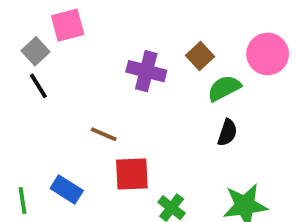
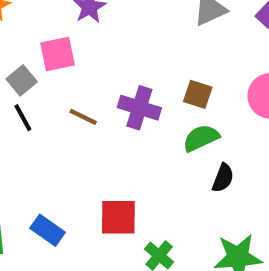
brown square: (200, 56) -> (198, 94), turned -32
green semicircle: (224, 88) -> (201, 138), moved
brown line: (104, 134) -> (83, 117), moved

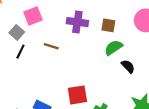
purple cross: (139, 108) -> (77, 22), moved
black line: (23, 118) -> (20, 52), turned 64
black semicircle: (223, 178) -> (128, 66), turned -56

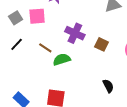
gray square: (17, 32) -> (16, 18), moved
green semicircle: (114, 48) -> (62, 59), moved

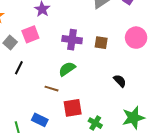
brown line: (45, 48) -> (52, 89), moved

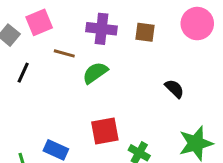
brown line: (52, 89) -> (64, 53), moved

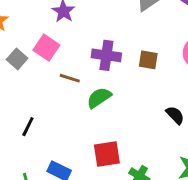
pink square: (39, 22) -> (46, 48), turned -35
black line: (23, 73) -> (28, 127), moved

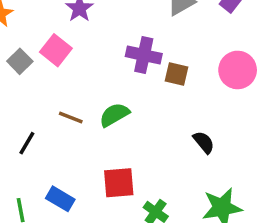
purple cross: (106, 55) -> (144, 55), moved
brown line: (70, 78) -> (71, 118), moved

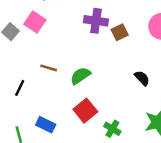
brown square: (177, 74) -> (120, 32), turned -35
green semicircle: (114, 115) -> (80, 76), moved
red square: (119, 183) -> (85, 111), turned -30

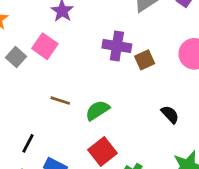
black line: (20, 88) -> (28, 143), moved

